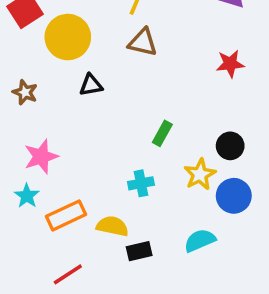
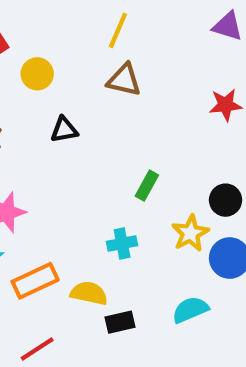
yellow circle: (68, 37) -> (37, 74), size x0.6

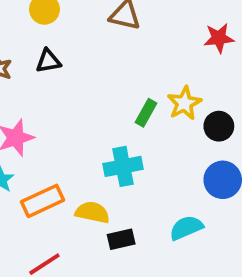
black triangle: (64, 130) -> (48, 61), moved
yellow star: (190, 233) -> (184, 103), moved
cyan cross: (122, 244) -> (123, 166), size x1.4

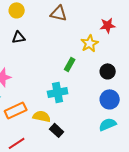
yellow star: (184, 103) -> (90, 43), moved
cyan semicircle: (186, 228) -> (108, 124), moved
black rectangle: (121, 239) -> (57, 130), turned 56

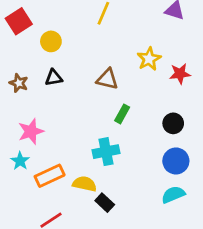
brown triangle: (59, 13) -> (107, 79), moved
red star: (108, 25) -> (180, 74), moved
yellow star: (90, 43) -> (149, 59), moved

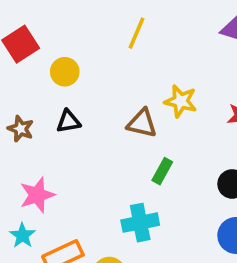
yellow star: (149, 59) -> (181, 101), moved, turned -30

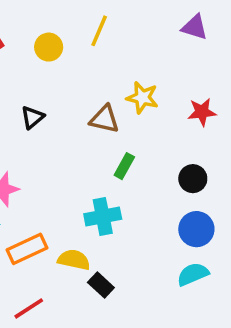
yellow circle: (65, 72) -> (49, 47), moved
black triangle: (68, 121) -> (32, 117), turned -30

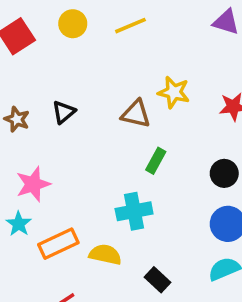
yellow line: (99, 31) -> (130, 26), turned 44
yellow circle: (49, 47) -> (73, 24), moved
black rectangle: (101, 285) -> (158, 280), moved

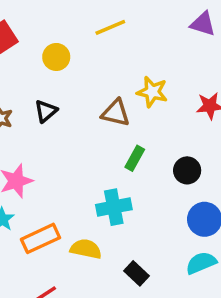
yellow circle: (73, 24) -> (56, 57), moved
black circle: (224, 173) -> (187, 170), moved

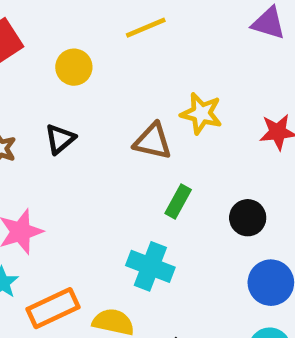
cyan cross: (114, 207) -> (150, 266), turned 32

